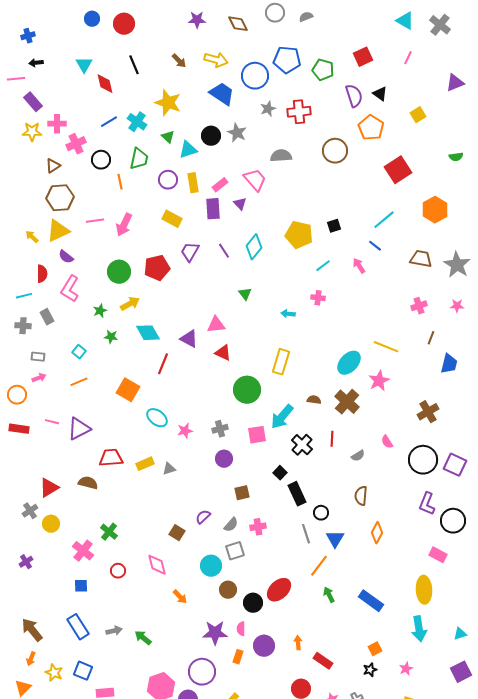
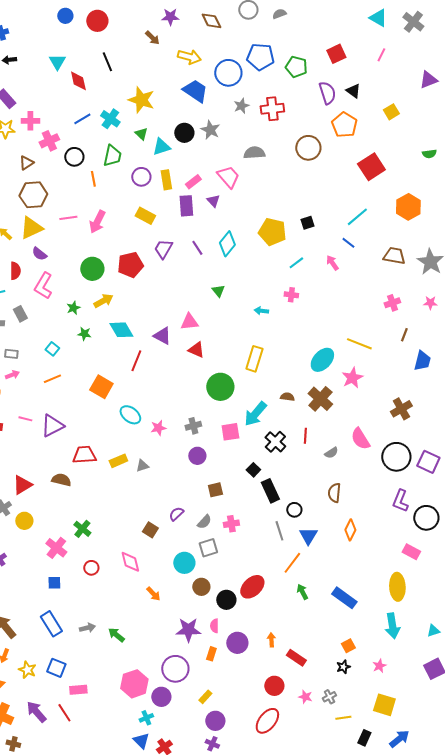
brown arrow: (179, 61) -> (152, 38), moved
pink semicircle: (387, 442) -> (360, 439), size x1.6

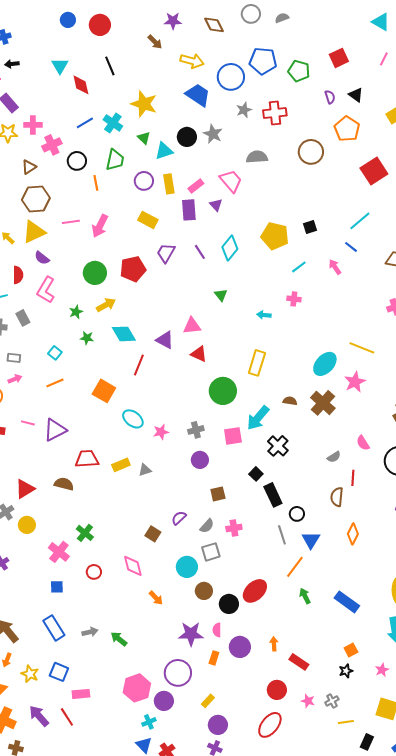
purple semicircle: (327, 93) -> (330, 97), size x0.6
red line: (305, 436) -> (353, 478), moved
pink semicircle: (360, 439) -> (363, 443), size x0.7

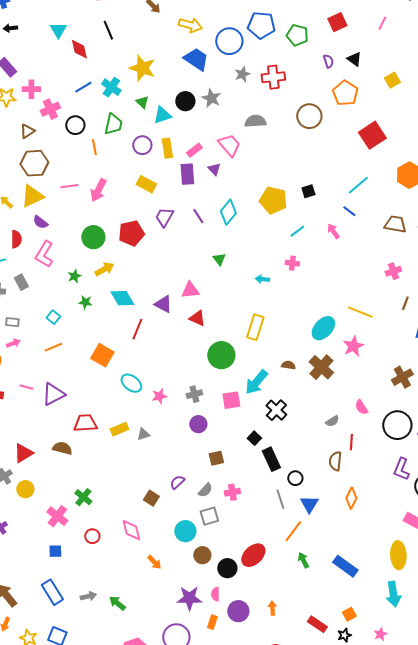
red rectangle: (299, 662) -> (317, 624), moved

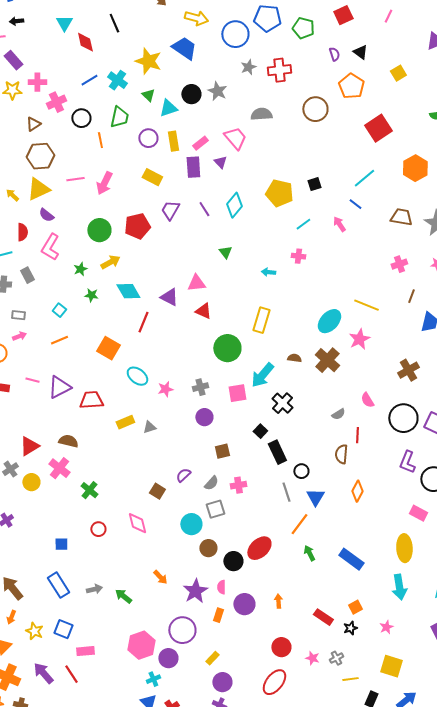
blue trapezoid: (196, 59) -> (184, 48), moved
red trapezoid: (85, 423) -> (91, 400), moved
pink cross: (57, 516) -> (59, 468), moved
orange arrow: (154, 562) -> (160, 577), moved
purple star: (189, 598) -> (195, 591), turned -30

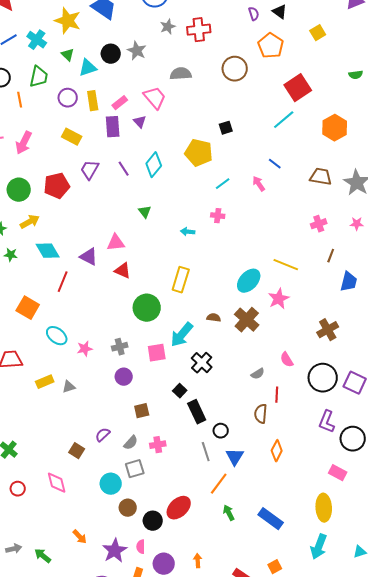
cyan line: (364, 178) -> (284, 120), moved
black square: (314, 184) -> (226, 128), moved
cyan arrow: (399, 587) -> (319, 547), turned 30

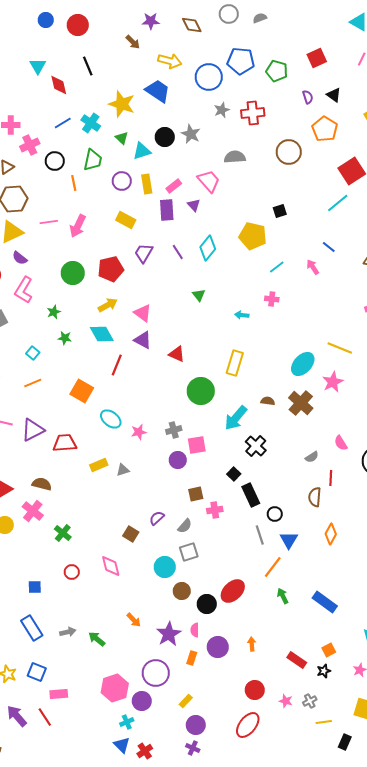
yellow arrow: (30, 222) -> (108, 305), moved
pink triangle: (116, 243) -> (143, 313), moved, turned 42
pink square: (157, 353) -> (197, 445), moved
pink cross: (158, 445) -> (215, 510), moved

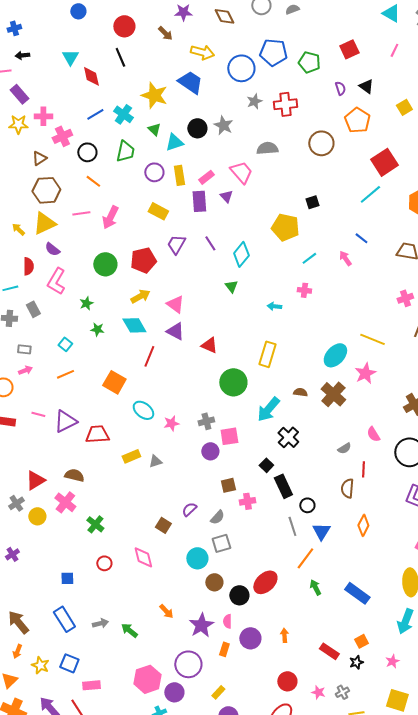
red circle: (78, 25) -> (124, 26), moved
orange line: (74, 183) -> (93, 181), moved, turned -42
cyan diamond: (208, 248) -> (241, 254), moved

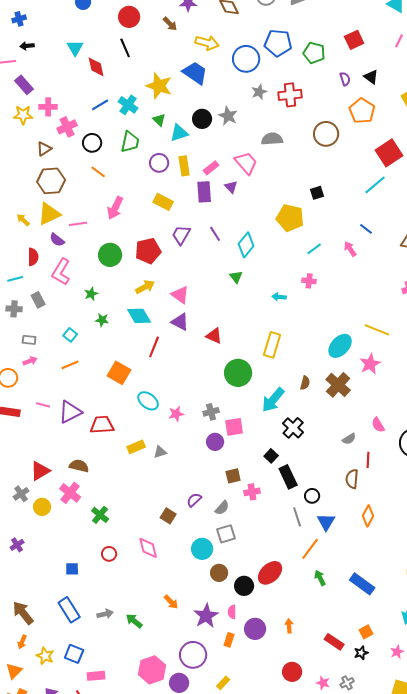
pink line: (81, 213) -> (78, 224), moved
brown semicircle: (300, 392) -> (305, 383), turned 96

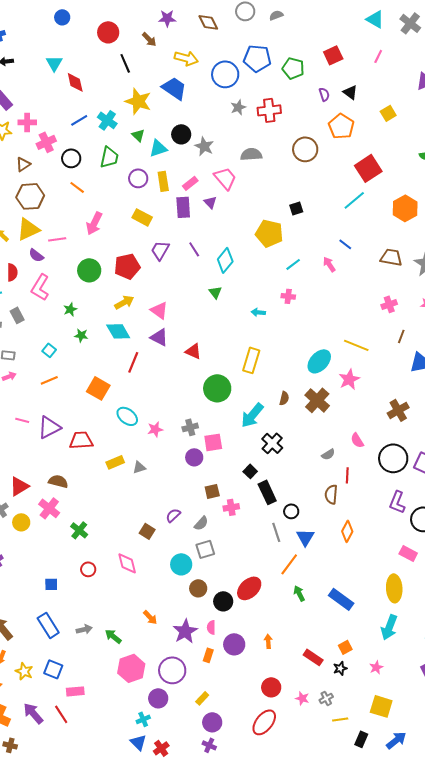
black line: (125, 48) -> (125, 63), moved
gray star: (228, 116) -> (204, 146), moved
pink hexagon: (152, 670) -> (131, 668), moved

